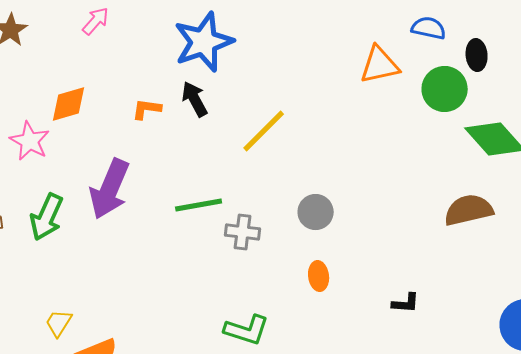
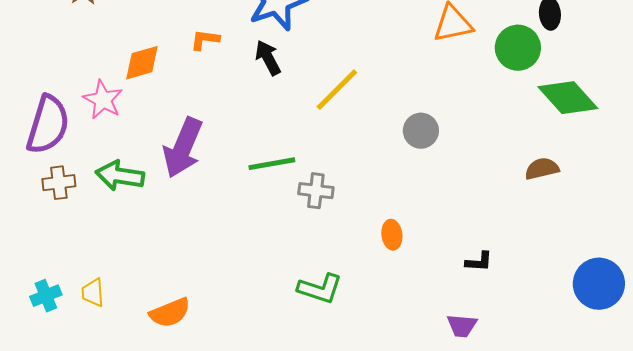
orange L-shape: (147, 109) -> (205, 40), moved
brown semicircle: (469, 210) -> (542, 169), size x0.7
gray circle: (316, 212) -> (421, 131), moved
green arrow: (47, 217) -> (120, 176), turned 75
yellow trapezoid: (59, 323) -> (93, 293), moved, turned -36

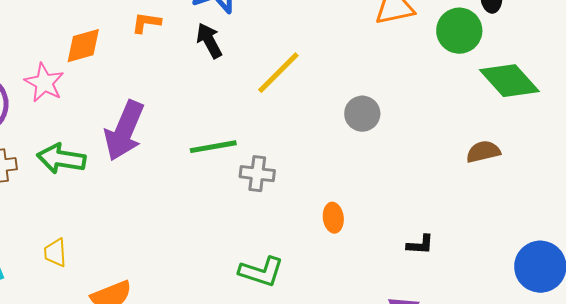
yellow trapezoid: (93, 293) -> (55, 253), moved

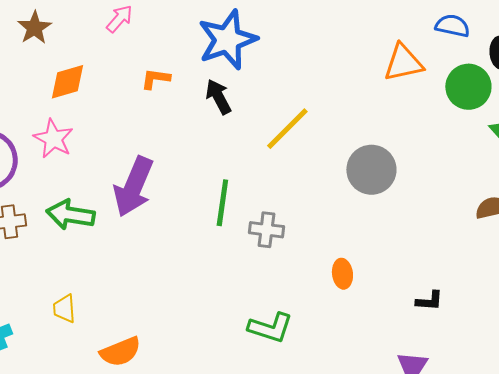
orange diamond: (83, 46) -> (67, 82), moved
gray circle: (362, 114) -> (371, 170), size x1.4
green line: (213, 147) -> (222, 203), turned -72

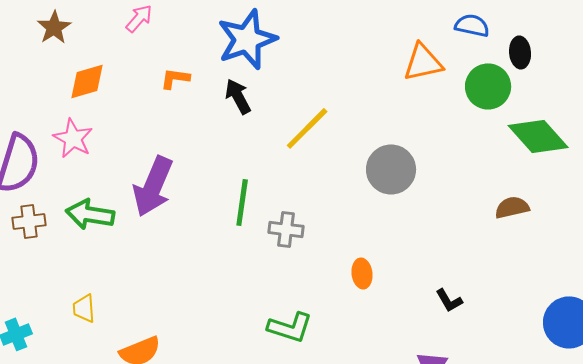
black L-shape: (429, 301) -> (449, 300), turned 56

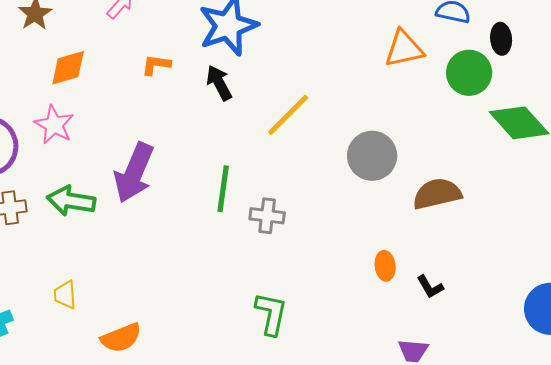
brown semicircle: (512, 207) -> (437, 194), moved, size x1.4
orange ellipse: (362, 273) -> (385, 266), moved
green L-shape: (290, 327) -> (271, 314), turned -96

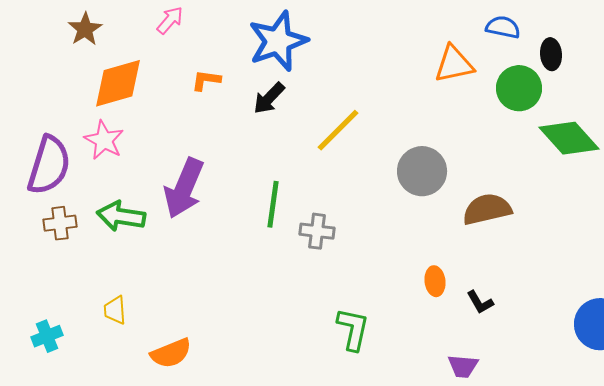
orange diamond: (68, 68) -> (118, 83), size x1.4
black arrow: (219, 83) -> (269, 98), turned -108
green L-shape: (271, 314) -> (353, 329), moved

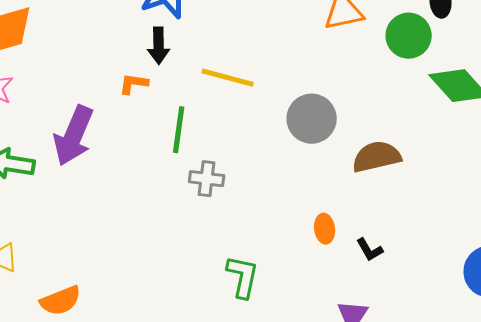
orange L-shape: (206, 80) -> (134, 84), moved
black arrow: (269, 98) -> (159, 46), turned -45
yellow line: (338, 130) -> (228, 78), turned 60
green line: (273, 204) -> (179, 130), moved

